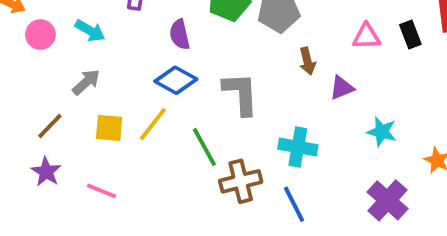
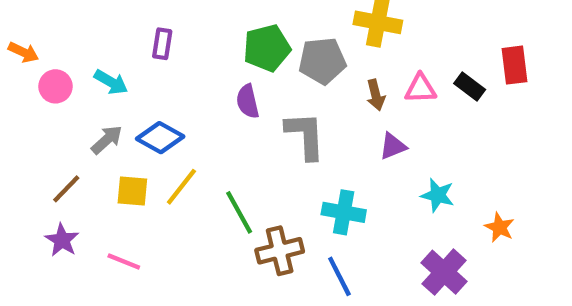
purple semicircle: (180, 34) -> (248, 101), moved
black rectangle: (410, 34) -> (470, 86), turned -32
brown arrow: (307, 61) -> (376, 95), moved
blue diamond: (176, 80) -> (160, 138), moved
gray L-shape: (241, 94) -> (305, 135), moved

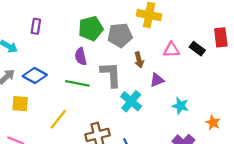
brown arrow: (376, 95) -> (139, 60), moved
yellow line: (181, 187) -> (58, 119), moved
green line: (239, 212) -> (77, 83), moved, turned -50
cyan cross: (344, 212) -> (131, 101), moved, turned 30

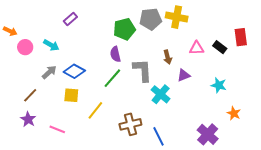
purple rectangle: (36, 26) -> (70, 19), moved, turned 40
gray pentagon: (120, 35) -> (151, 19), moved
green line: (77, 83) -> (112, 78), turned -60
yellow square: (20, 104) -> (71, 95), moved
cyan star: (180, 106) -> (219, 85), moved

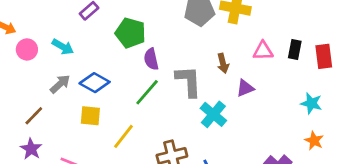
green pentagon: (124, 29) -> (130, 33), moved, turned 30
red rectangle: (241, 37) -> (324, 56), moved
black rectangle: (220, 47) -> (295, 49), turned 64
cyan star: (219, 85) -> (311, 103), moved

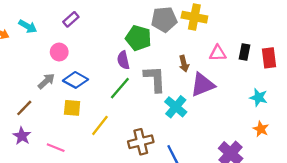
green pentagon: (130, 33) -> (138, 38), moved
cyan arrow: (63, 47) -> (28, 26), moved
pink circle: (27, 49) -> (59, 52), moved
purple triangle: (245, 88) -> (203, 85), size x1.6

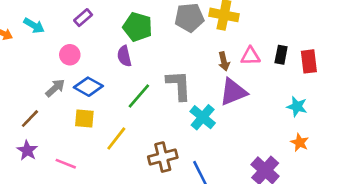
green pentagon: (138, 38) -> (138, 27), moved
purple semicircle: (123, 60) -> (124, 56), moved
brown arrow: (184, 64) -> (224, 61), moved

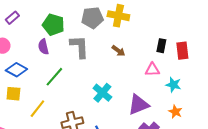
pink triangle: (250, 56) -> (152, 70), moved
brown arrow: (224, 61) -> (118, 51), turned -40
gray L-shape: (179, 85) -> (79, 47), moved
purple triangle: (233, 92) -> (138, 105), moved

